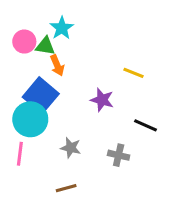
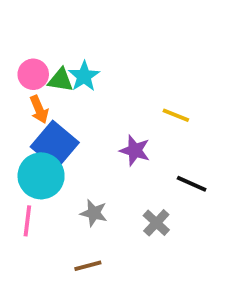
cyan star: (62, 28) -> (84, 76), moved
orange arrow: (57, 65) -> (39, 109), moved
gray cross: (119, 155) -> (156, 223), turned 30

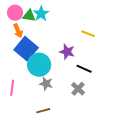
cyan circle: (41, 176) -> (39, 65), moved
black line: (192, 184) -> (84, 69), moved

